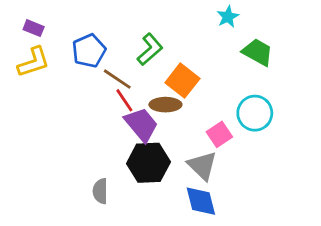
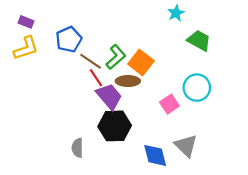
green L-shape: (150, 49) -> (116, 57), moved
gray triangle: (202, 166) -> (186, 146), moved

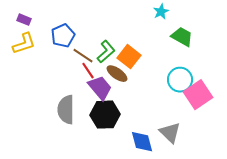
brown ellipse: (128, 81) -> (117, 74), turned 35
pink square: (169, 104) -> (198, 95), moved, size x1.6
gray semicircle: (77, 148) -> (66, 110), moved, size x1.6

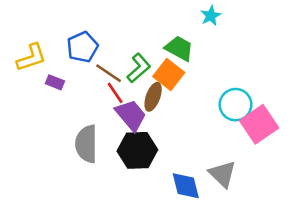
purple rectangle: (24, 20) -> (55, 82), moved
green trapezoid: (182, 37) -> (179, 48), moved
brown ellipse: (117, 74) -> (153, 97), turned 75

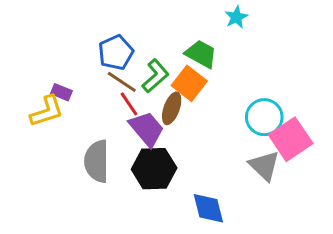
blue pentagon: (82, 47) -> (116, 52), moved
yellow L-shape: (31, 58) -> (47, 111), moved
gray triangle: (222, 174) -> (264, 166), moved

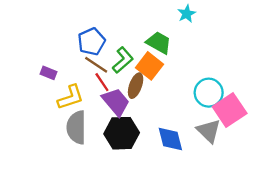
yellow L-shape: (47, 111) -> (71, 97), moved
blue diamond: (208, 208) -> (170, 139), moved

